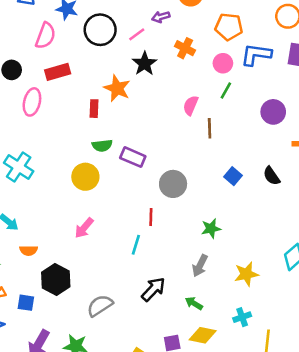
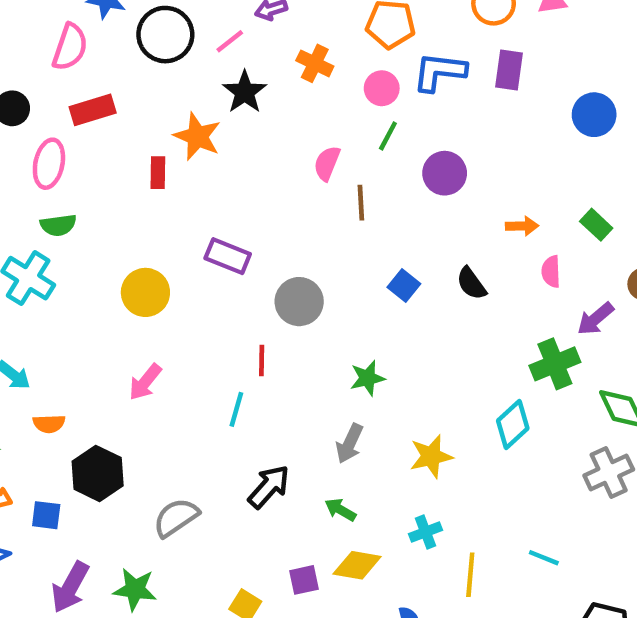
purple circle: (273, 112) -> (445, 173), moved
green semicircle: (102, 145) -> (58, 225), moved

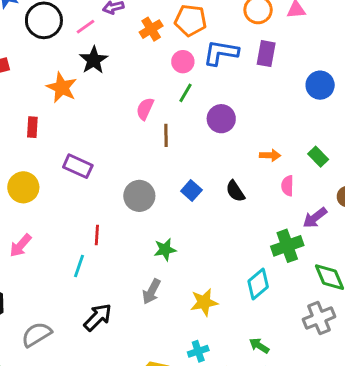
orange cross: (315, 63) -> (151, 29), moved, turned 30
red rectangle: (158, 173) -> (32, 127), moved
gray circle: (299, 302) -> (139, 196), moved
green arrow: (340, 510) -> (259, 346), moved

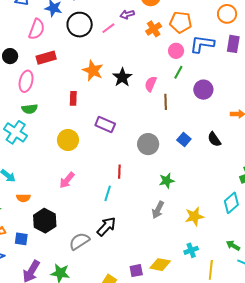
black star: (94, 60) -> (122, 77), moved
black arrow: (98, 317) -> (106, 226), moved

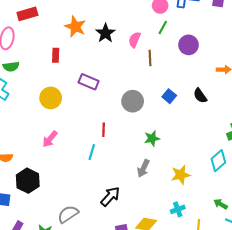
black arrow: (106, 226) -> (110, 196), moved
gray semicircle: (79, 241) -> (68, 214), moved

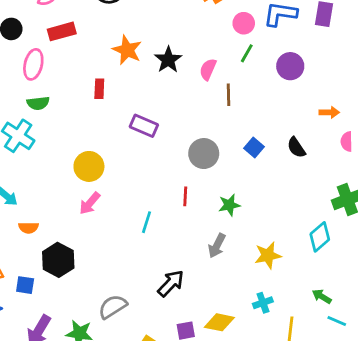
purple circle: (189, 45) -> (290, 66), moved
yellow circle: (51, 98) -> (89, 166), moved
red line: (104, 130) -> (185, 196), moved

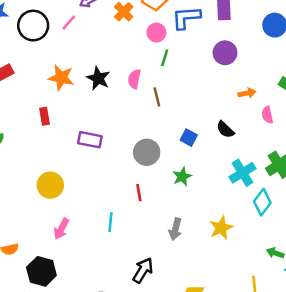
purple circle: (290, 66) -> (225, 53), moved
pink arrow: (90, 203) -> (61, 229), moved
green star: (229, 205) -> (182, 177), moved
cyan cross: (263, 303) -> (243, 173), moved, size x1.5

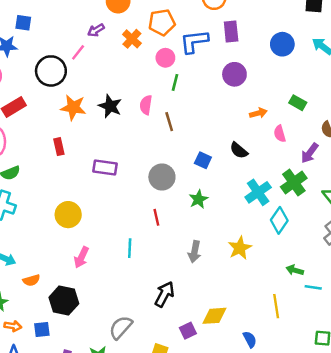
black circle: (33, 26) -> (51, 71), moved

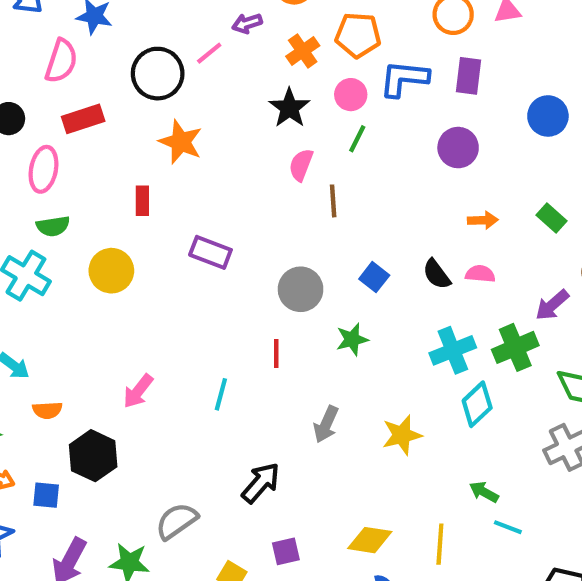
black star: (110, 106) -> (289, 108), moved
pink semicircle: (280, 134) -> (480, 274), moved, turned 98
yellow circle: (68, 215) -> (111, 271), moved
yellow diamond: (214, 316) -> (370, 540), moved

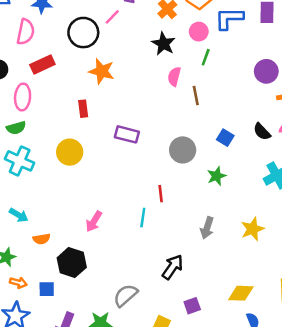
purple circle: (458, 148) -> (266, 71), moved
green semicircle: (53, 226) -> (16, 128), moved
red line: (276, 354) -> (161, 194), moved

